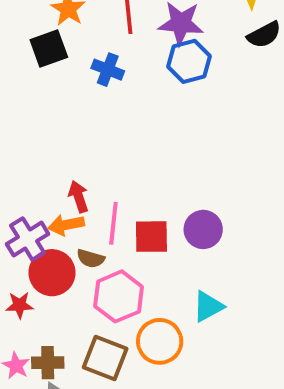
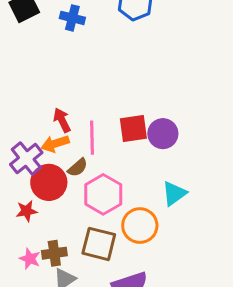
red square: (151, 237) -> (133, 129), moved
brown semicircle: (91, 259) -> (78, 168), turned -50

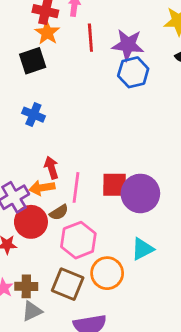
blue cross: (72, 18) -> (33, 115), moved
purple circle: (163, 134) -> (140, 193), size x1.4

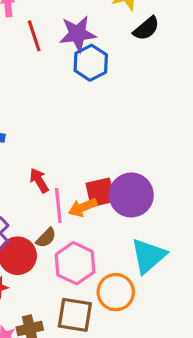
red arrow: (51, 168) -> (39, 180), moved
orange arrow: (42, 188) -> (83, 207), moved
cyan triangle: (142, 249) -> (148, 256), size x1.4

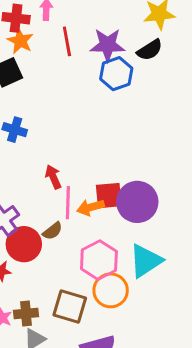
black semicircle: (146, 28) -> (150, 50), moved
pink hexagon: (75, 263) -> (99, 260), moved

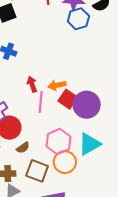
red square: (109, 196) -> (68, 99), turned 36
orange arrow: (91, 207) -> (57, 85), moved
brown semicircle: (53, 231) -> (23, 148), moved

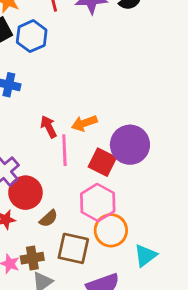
blue hexagon: (78, 19) -> (32, 36), moved
red square: (68, 99) -> (102, 162), moved
cyan triangle: (89, 144) -> (145, 255), moved, size x0.7

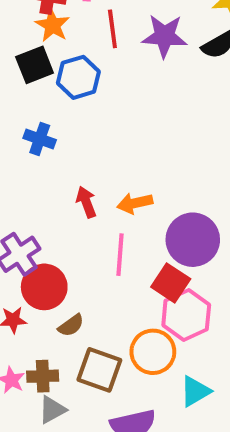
pink line: (64, 150) -> (120, 255), moved
red square: (102, 162) -> (171, 283), moved
pink hexagon: (98, 203) -> (186, 315), moved

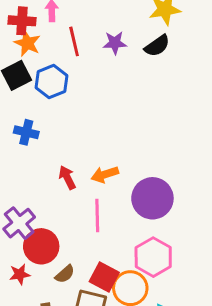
purple star: (164, 36) -> (115, 43), size x0.7
red square: (171, 283) -> (104, 277), moved

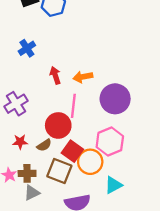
blue cross: (26, 132) -> (27, 48), moved, turned 35
red circle: (41, 246) -> (58, 125), moved
red star: (20, 274) -> (20, 142), moved

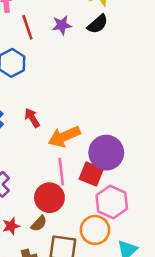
red arrow: (55, 75) -> (32, 118), moved
orange arrow: (83, 77) -> (64, 137), size x1.4
red square: (72, 151) -> (91, 174), moved

